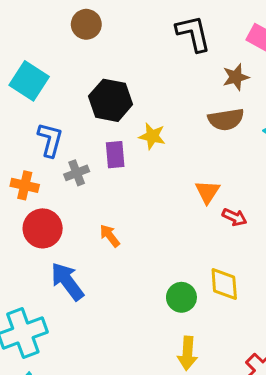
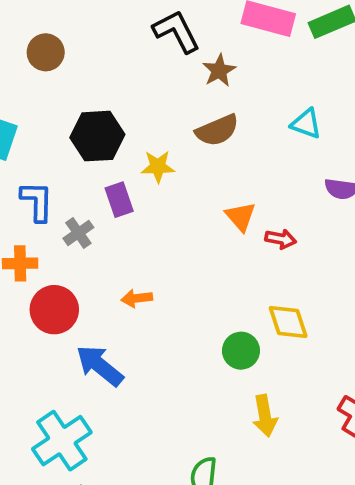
brown star: (236, 77) -> (219, 71), moved
brown semicircle: (226, 119) -> (217, 130), moved
orange arrow: (110, 236) -> (137, 298), turned -45

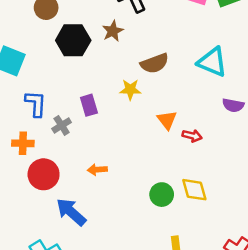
brown star: (219, 71) -> (113, 31), moved
cyan triangle: (306, 124) -> (212, 62), size x1.5
black hexagon: (97, 136) -> (73, 40), moved
yellow star: (158, 167) -> (130, 90), moved
green circle: (241, 351) -> (162, 195), moved

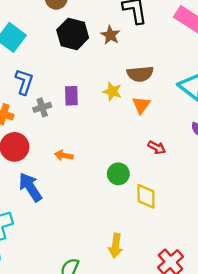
brown star: (113, 31) -> (110, 35), turned -30
orange triangle: (167, 120) -> (141, 105), moved
green circle: (162, 195) -> (118, 174), moved

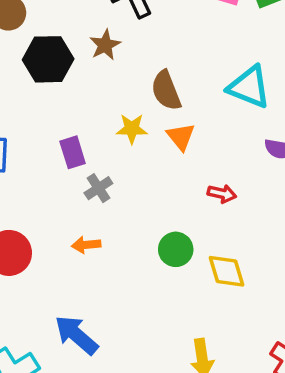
brown star: (110, 35) -> (105, 45), turned 30
brown semicircle: (140, 74) -> (166, 91), turned 90
gray cross: (42, 107) -> (98, 188), moved
blue arrow: (30, 187) -> (76, 335), moved

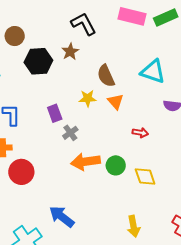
orange arrow: (86, 245) -> (86, 162), moved, size x1.8

